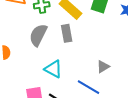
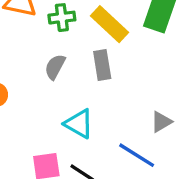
gray semicircle: (38, 35) -> (55, 67), size x0.7

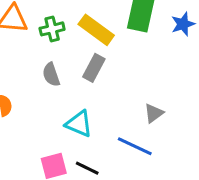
gray rectangle: (102, 65) -> (94, 68), turned 44
gray semicircle: (55, 67) -> (51, 75), turned -40

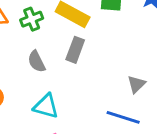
cyan triangle: (79, 124) -> (46, 106), moved

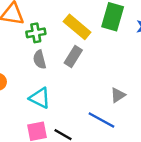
green cross: (32, 19) -> (36, 33), moved

